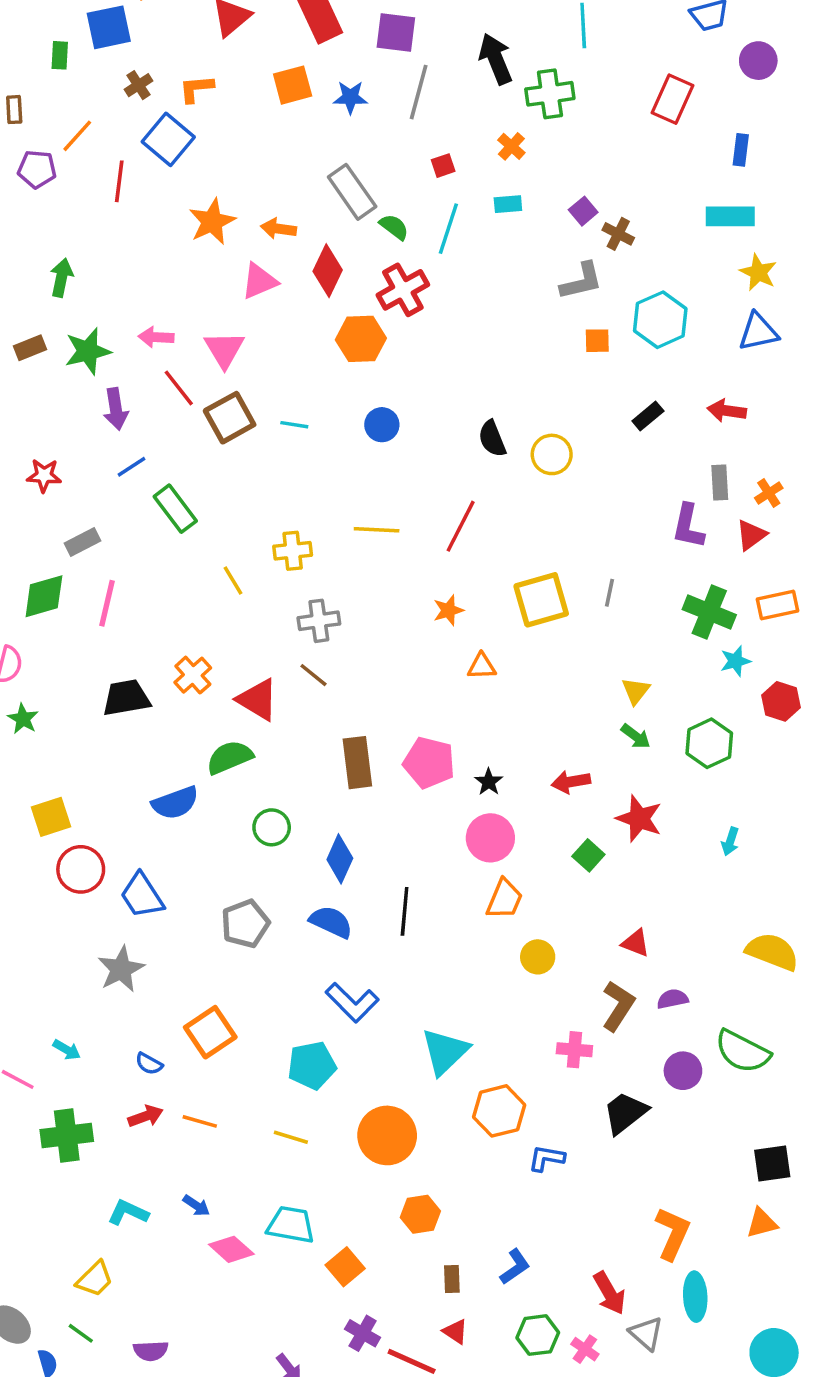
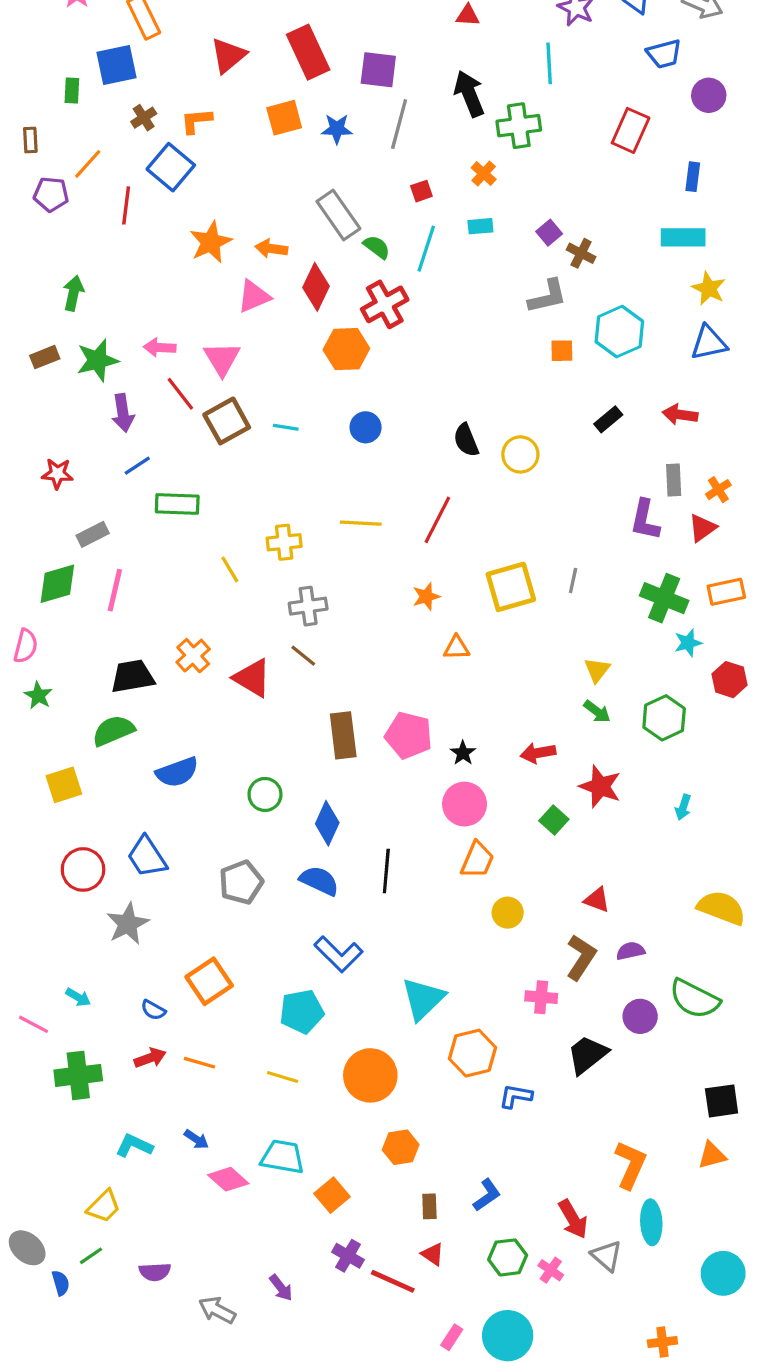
green rectangle: (175, 509) -> (177, 504), turned -51
green semicircle: (230, 757) -> (113, 731), moved
red circle: (81, 869) -> (83, 869), moved
green line: (81, 1333) -> (91, 1256), turned -70

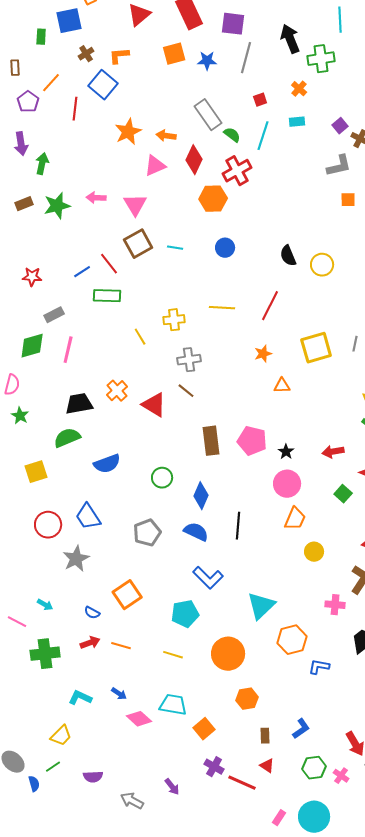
purple pentagon: (51, 194) -> (28, 102), turned 30
red line: (180, 394) -> (109, 264), moved
purple arrow: (123, 413) -> (21, 144), moved

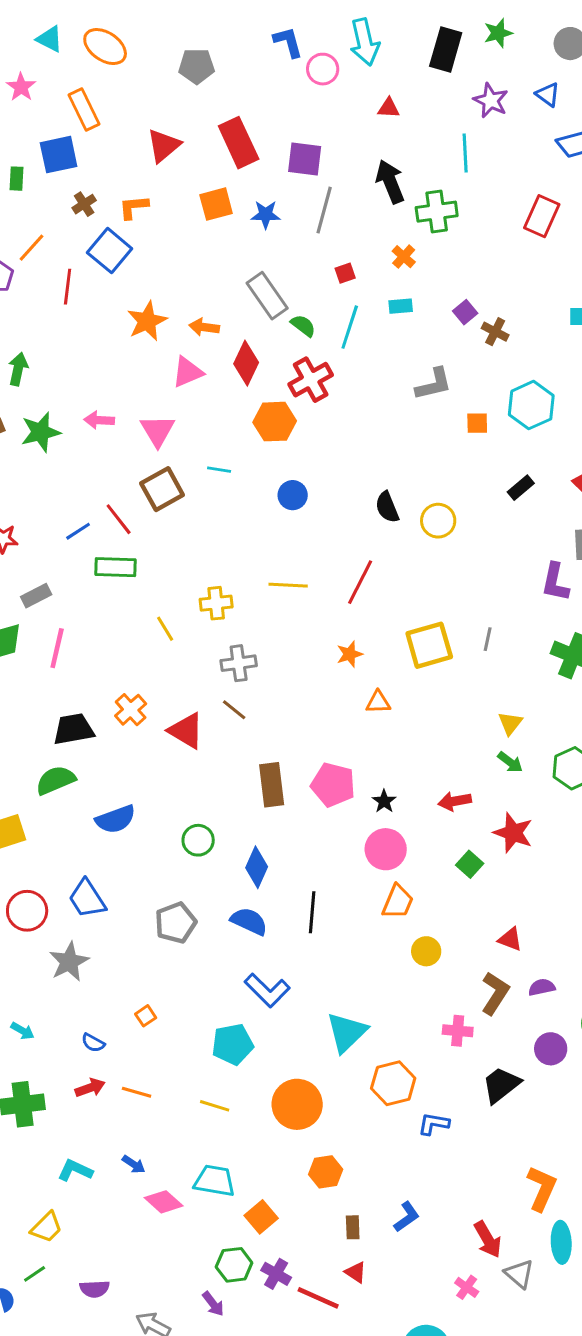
gray L-shape: (339, 166) -> (434, 384), moved
cyan line: (175, 248) -> (219, 470), moved
orange square: (127, 595) -> (146, 1016), size x0.5
green hexagon: (314, 768) -> (234, 1265), moved

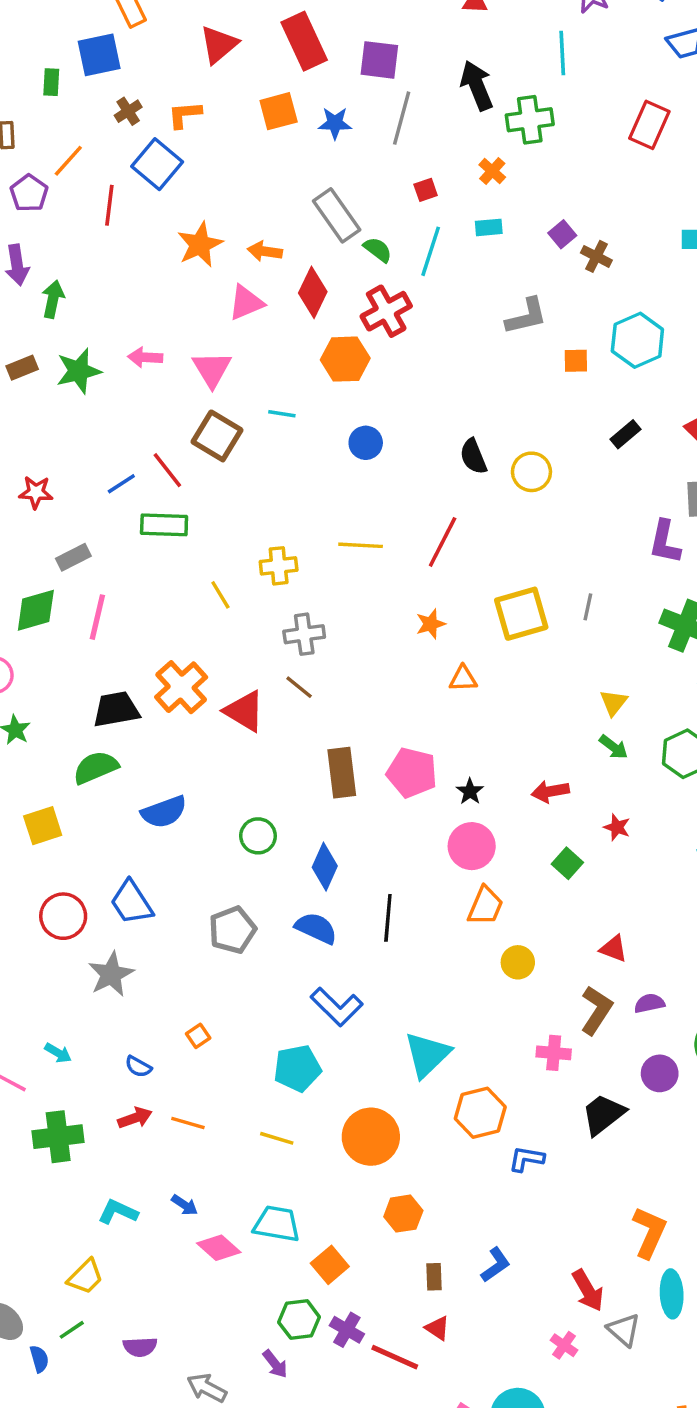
brown square: (162, 489) -> (217, 436), turned -30
orange cross: (131, 710) -> (181, 687), size x1.4
red star: (513, 833) -> (617, 827), size x0.6

